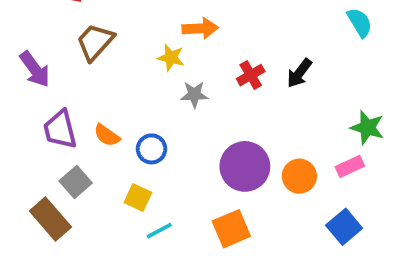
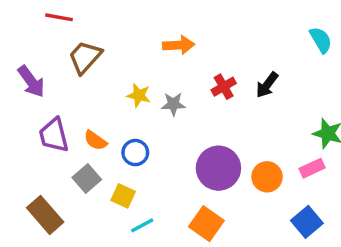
yellow star: (171, 58) -> (139, 95), moved
gray square: (76, 182) -> (87, 179), moved
orange square: (231, 229) -> (206, 224), turned -32

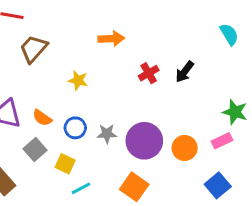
gray star: (173, 104) -> (107, 134), moved

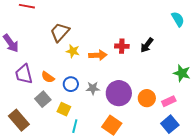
orange arrow: (111, 39) -> (98, 55), moved
brown trapezoid: (34, 49) -> (60, 32), moved
red cross: (149, 73) -> (122, 46), turned 32
pink rectangle: (222, 141) -> (169, 101), moved
cyan line: (81, 188) -> (75, 126), turned -48

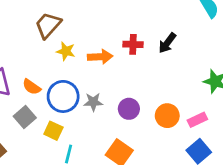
blue circle: (71, 84) -> (63, 96), size x1.5
purple circle: (119, 93) -> (129, 109), size x0.6

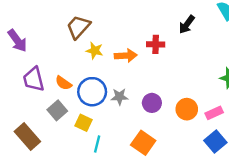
black arrow: (167, 43) -> (187, 24), moved

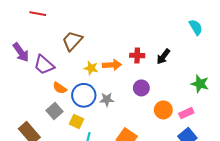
black arrow: (187, 24) -> (163, 57), moved
yellow star: (95, 51) -> (91, 68), moved
purple trapezoid: (34, 79) -> (44, 65), moved, turned -35
purple circle: (152, 103) -> (141, 88), moved

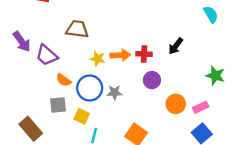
brown trapezoid: (72, 41) -> (77, 29), turned 55
red cross: (137, 55) -> (144, 54), moved
gray square: (54, 111) -> (58, 105), turned 35

